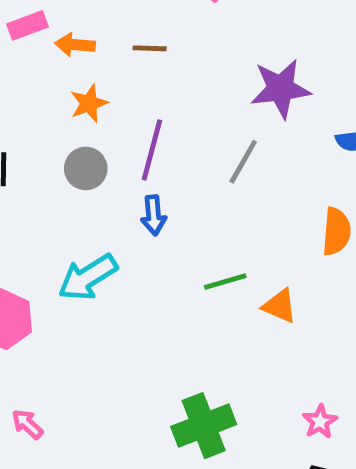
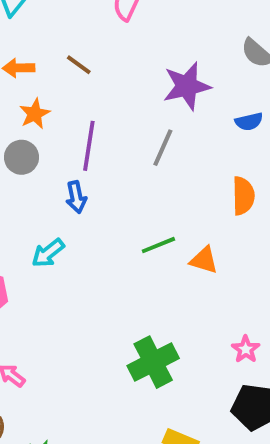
brown line: (150, 48) -> (79, 65), turned 40
gray circle: (86, 168) -> (21, 157), moved
blue arrow: (154, 215) -> (76, 197), moved
cyan arrow: (88, 277) -> (48, 253), size x0.7

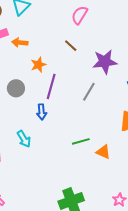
brown line: (79, 65) -> (71, 46), moved
orange star: (35, 114) -> (38, 65), moved
cyan arrow: (48, 253) -> (24, 139), turned -90

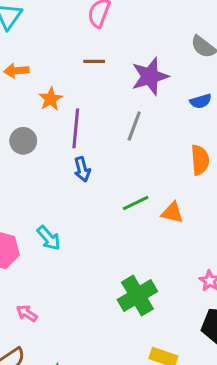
brown line: (71, 46) -> (94, 61), turned -32
blue arrow: (42, 112) -> (82, 169), moved
cyan arrow: (24, 139) -> (49, 238), moved

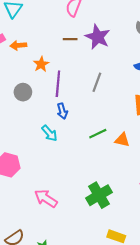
purple star: (150, 76) -> (98, 37), moved, turned -30
cyan arrow: (49, 238) -> (49, 133), moved
pink arrow: (27, 313) -> (46, 198), moved, size x1.6

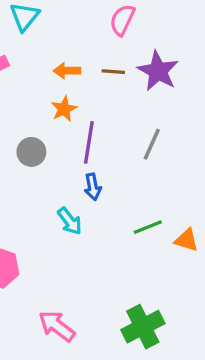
orange arrow: (18, 45) -> (67, 71), moved

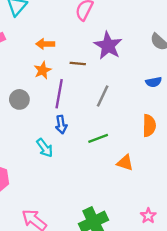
brown line: (113, 72) -> (78, 64), moved
green line: (148, 227) -> (98, 138), moved

